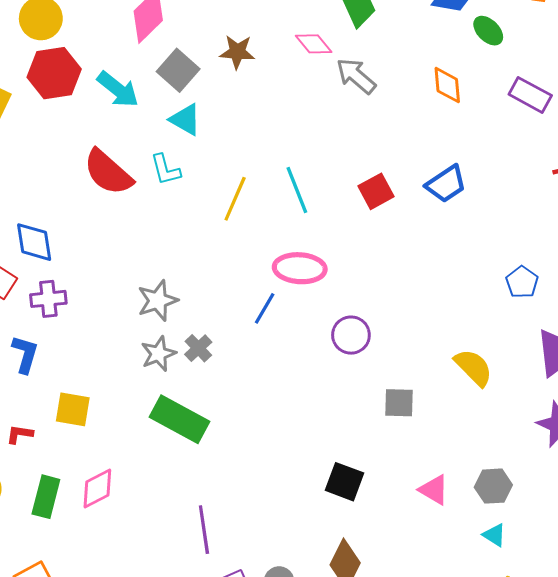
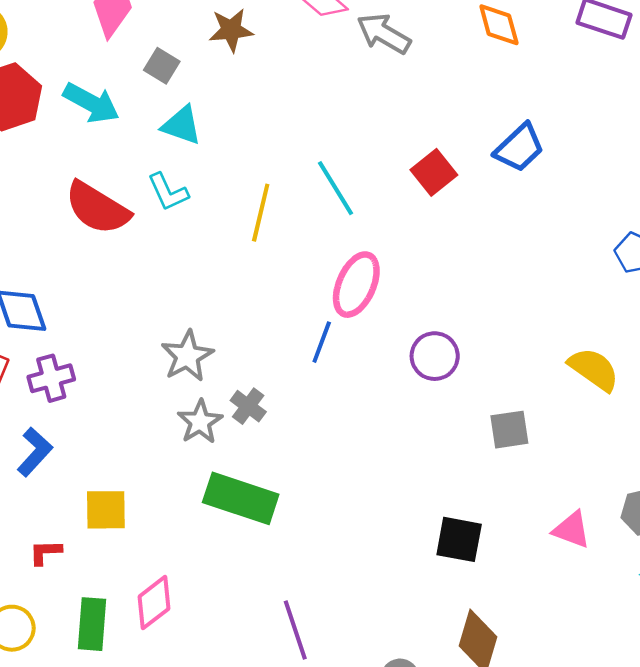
gray square: (178, 70) -> (162, 66), size x0.7
pink ellipse: (300, 268) -> (356, 285), turned -60
blue L-shape: (25, 354) -> (35, 452), turned 36

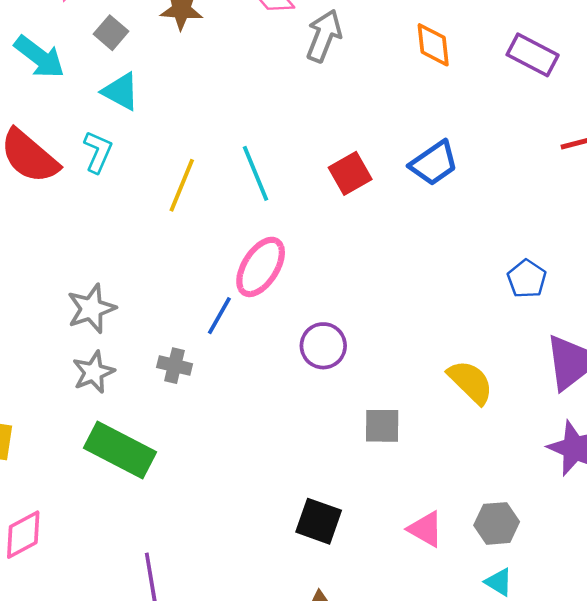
gray arrow: (384, 34) -> (324, 36), turned 72
cyan L-shape: (168, 192) -> (98, 152), turned -141
gray cross: (248, 406) -> (175, 366), moved, turned -32

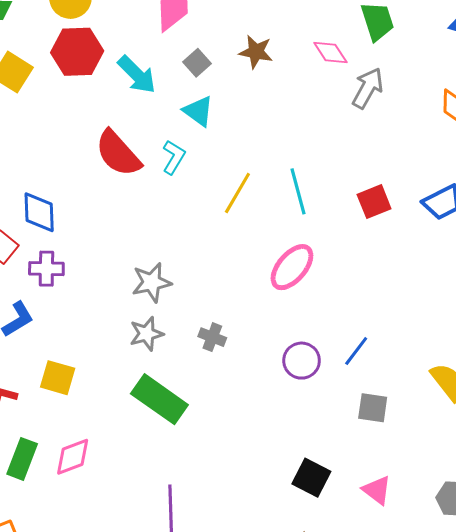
blue line: (219, 316) -> (356, 351), moved
purple circle: (323, 346) -> (302, 361), moved
pink triangle: (426, 529) -> (377, 490), moved

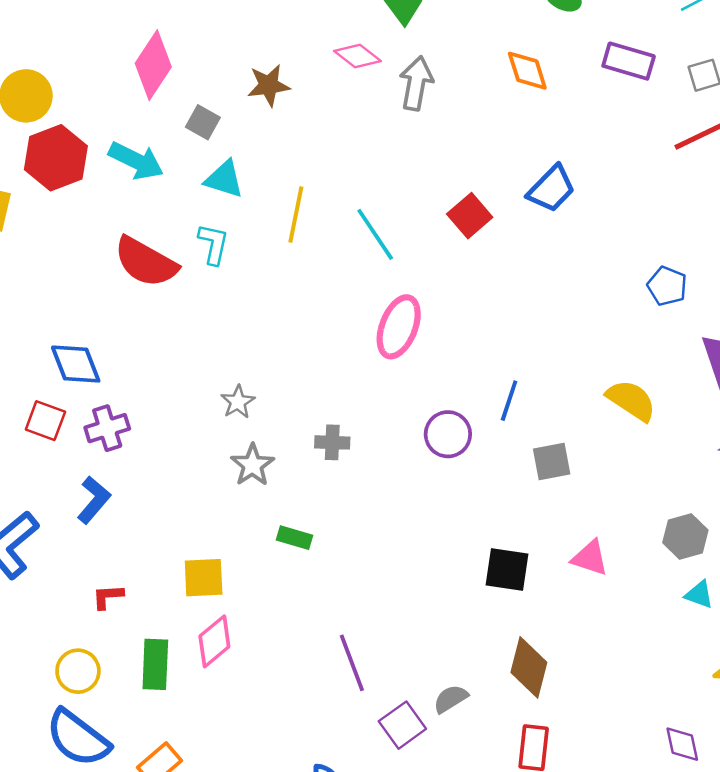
yellow line: (237, 193) -> (296, 214), moved
gray star: (152, 282) -> (238, 402), size x0.7
yellow square: (58, 378) -> (204, 578), moved
green rectangle: (159, 399) -> (294, 538), size x0.5

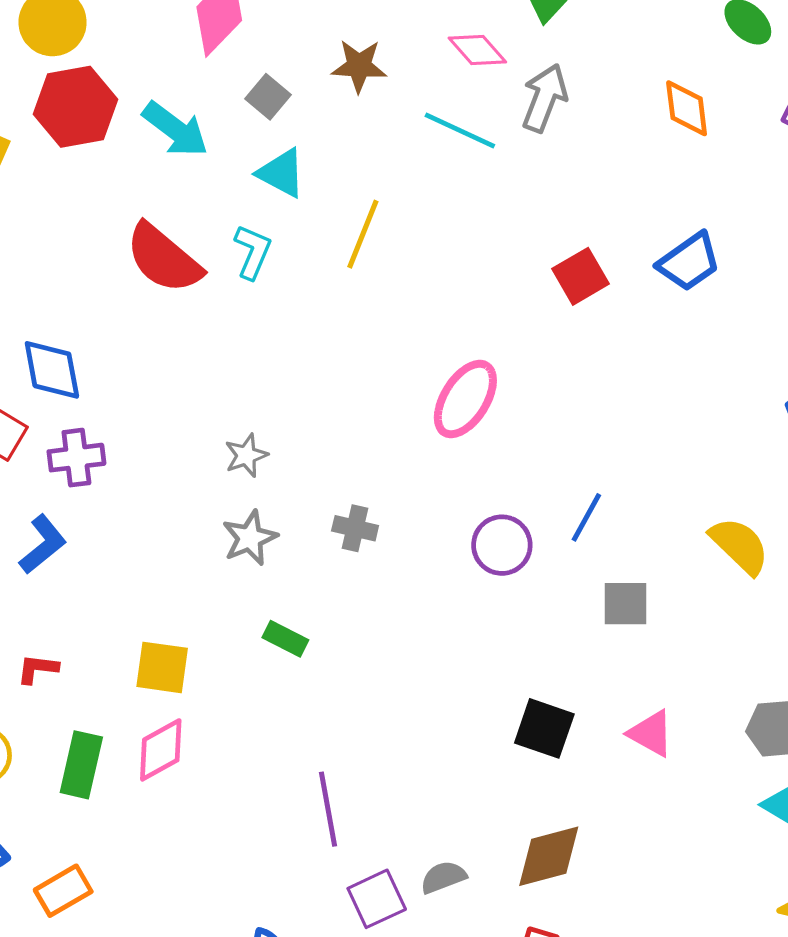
cyan line: (375, 234) -> (460, 131), moved, turned -42
brown diamond: (529, 667) -> (549, 856), turned 50

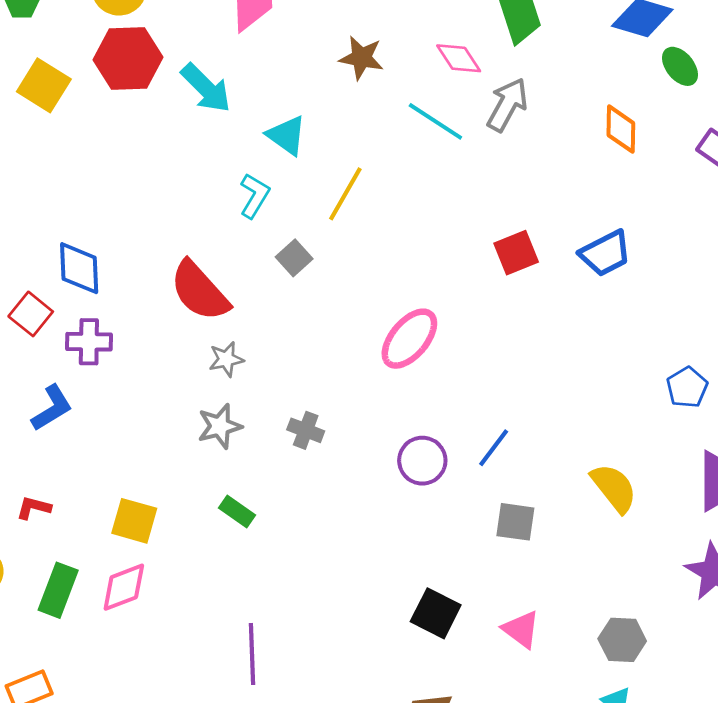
gray square: (268, 97) -> (294, 258), moved
red semicircle: (164, 258) -> (200, 291), moved

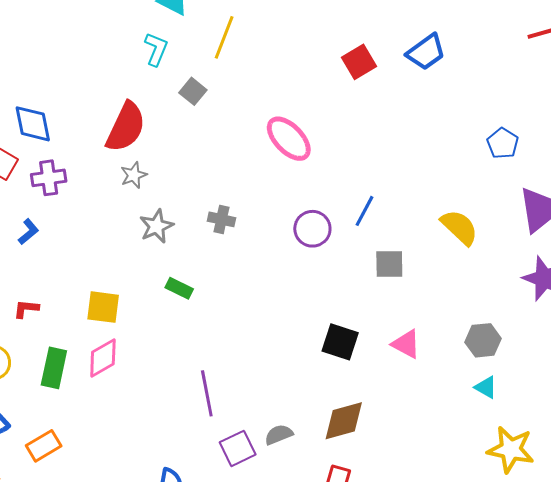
red semicircle: (200, 291) -> (126, 127), turned -104
pink ellipse: (409, 339) -> (289, 139), turned -75
gray star: (226, 359) -> (134, 175), moved
blue L-shape: (52, 408) -> (28, 232), size x0.7

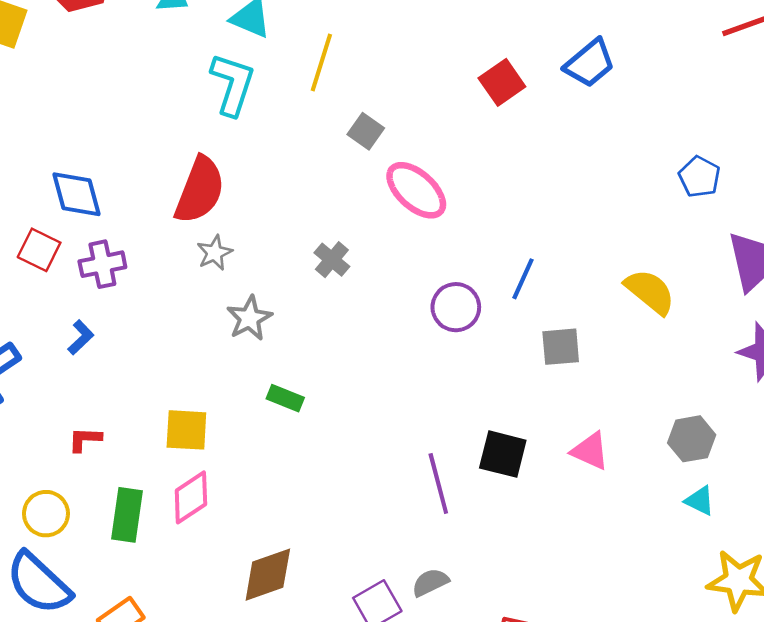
cyan L-shape: (156, 49) -> (233, 84), size x1.4
gray square: (193, 91) -> (366, 131), moved
gray cross: (221, 219) -> (332, 260), moved, turned 32
purple line: (207, 393) -> (438, 484), moved
brown diamond: (344, 421) -> (268, 575), moved

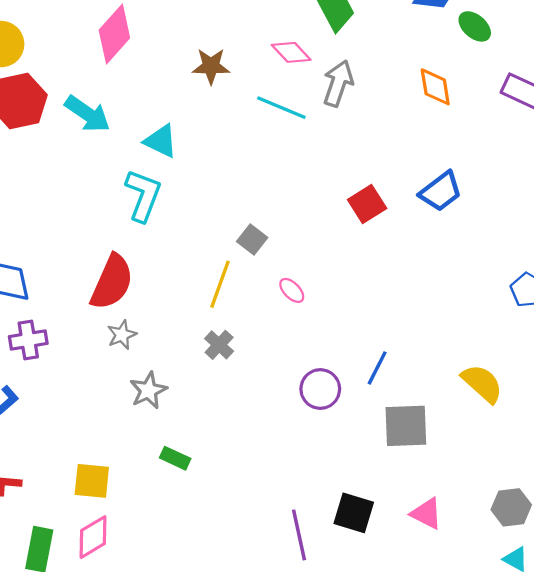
yellow line: (321, 62) -> (220, 284), moved
pink ellipse: (416, 190) -> (292, 290), size x0.5
gray square: (561, 347) -> (406, 426), size x1.4

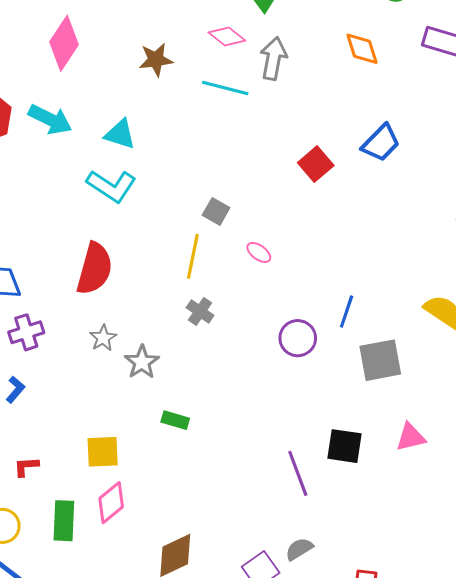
cyan L-shape: (143, 195) -> (111, 186), turned 111
gray star: (122, 335) -> (103, 338), moved
pink triangle: (426, 514) -> (411, 437), turned -32

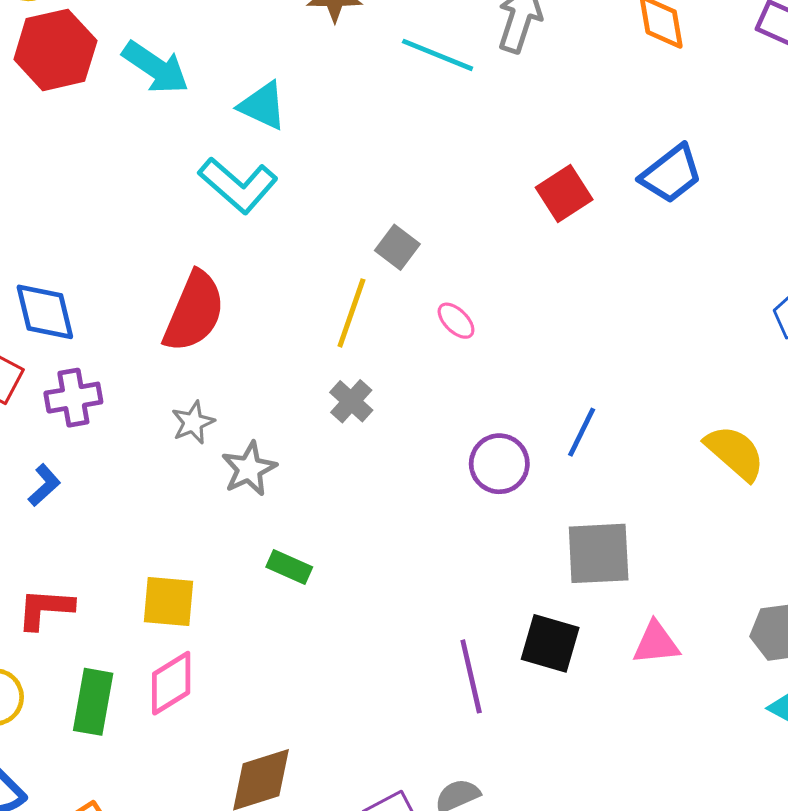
gray square: (380, 360) -> (599, 553), moved
red L-shape: (26, 467) -> (45, 609), size x1.4

